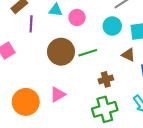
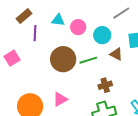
cyan circle: (112, 26) -> (102, 35), moved
brown triangle: (128, 55) -> (116, 54), moved

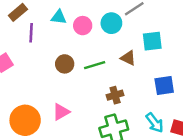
cyan circle: (102, 35) -> (111, 23), moved
brown circle: (63, 59) -> (65, 64), size x0.6

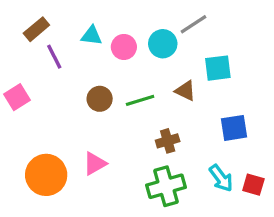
purple line: (31, 33) -> (54, 57), turned -30

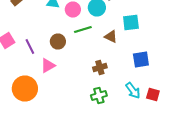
purple line: (54, 57) -> (30, 46), moved
green line: (140, 100) -> (83, 30), moved
pink triangle: (95, 164) -> (48, 66), moved
green cross: (166, 186) -> (99, 96), size x0.7

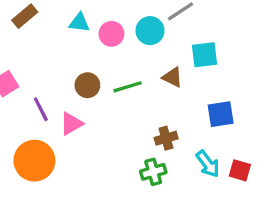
green line: (83, 30) -> (128, 87), moved
purple line: (30, 46) -> (41, 109), moved
brown cross: (100, 68) -> (166, 138), moved

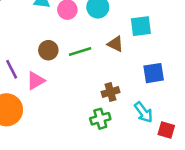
red square: (240, 170) -> (166, 130), moved

